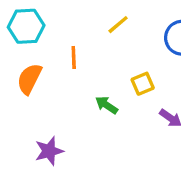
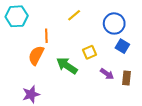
orange semicircle: (29, 79) -> (36, 55), moved
green arrow: (107, 105) -> (67, 66), size x1.5

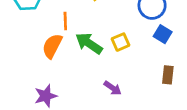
green arrow: (67, 66) -> (89, 43), moved
purple arrow: (107, 74) -> (113, 88), moved

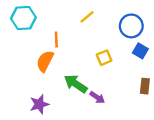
green arrow: (89, 43) -> (76, 84), moved

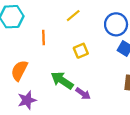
yellow square: (104, 58) -> (81, 51), moved
orange semicircle: (45, 61) -> (19, 70), moved

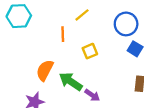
orange line: (43, 38) -> (63, 34), moved
orange semicircle: (19, 70) -> (45, 70), moved

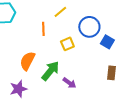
blue circle: (126, 24) -> (89, 27), moved
green arrow: (71, 82) -> (50, 71), turned 95

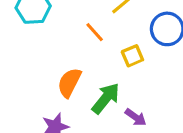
orange line: (43, 29) -> (95, 32), turned -40

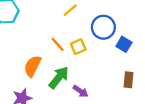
orange line: (95, 32) -> (58, 44), moved

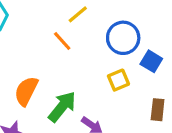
orange line: (58, 44) -> (62, 41), moved
yellow square: (78, 47) -> (118, 80), moved

